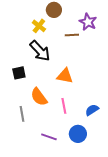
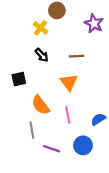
brown line: (72, 35) -> (76, 56), moved
black arrow: (40, 51) -> (42, 55), size x0.6
orange triangle: (65, 76) -> (69, 82), turned 42
gray line: (22, 114) -> (32, 130), moved

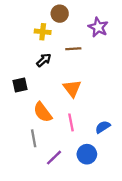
yellow cross: (41, 28) -> (43, 32), turned -32
black arrow: (42, 55) -> (44, 60), turned -88
brown line: (76, 56) -> (73, 49), moved
purple line: (51, 149) -> (54, 158), turned -63

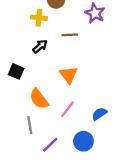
black square: (20, 85) -> (16, 71), turned 35
pink line: (71, 122) -> (67, 109), turned 48

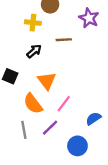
orange triangle: (69, 75) -> (47, 81), moved
pink line: (67, 109) -> (64, 104), moved
purple line: (50, 145) -> (50, 128), moved

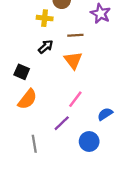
orange triangle: (47, 81) -> (73, 60), moved
orange semicircle: (33, 104) -> (27, 99), moved, turned -105
gray line: (24, 130) -> (34, 144), moved

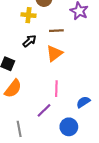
orange triangle: (73, 60) -> (54, 53), turned 30
pink line: (75, 99) -> (56, 89), turned -35

